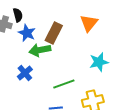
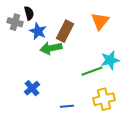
blue cross: (25, 73) -> (32, 88), moved
green line: (64, 84) -> (92, 71), moved

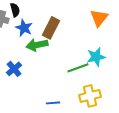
orange triangle: (100, 21) -> (99, 18), moved
blue cross: (32, 88) -> (14, 69), moved

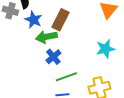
green line: (78, 68) -> (66, 77), moved
blue cross: (14, 69) -> (53, 57), moved

